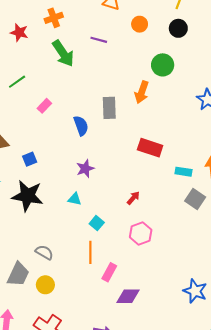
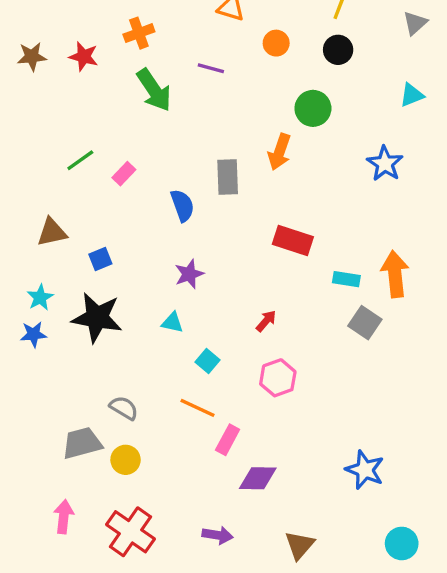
green line: (17, 82) -> (80, 160), moved
orange line: (90, 252) -> (197, 408), turned -65
gray trapezoid: (18, 274) -> (82, 443), turned -130

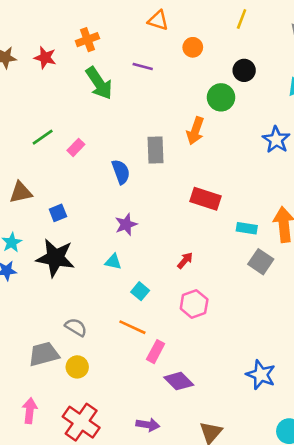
black circle: (338, 50) -> (244, 70), moved
purple diamond: (258, 478) -> (179, 381), turned 44

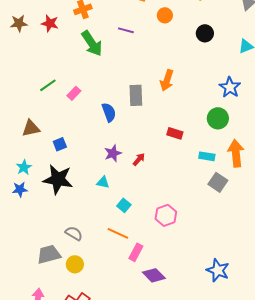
green circle: (221, 97) -> (218, 118), moved
red rectangle: (206, 199) -> (175, 133), size x0.7
red arrow: (185, 260) -> (139, 159), moved

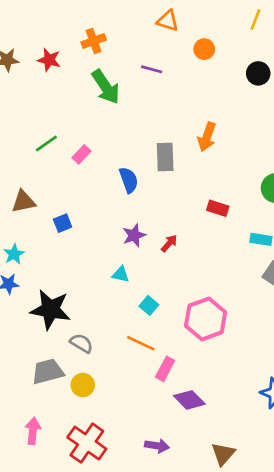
black star: (58, 179) -> (50, 309), moved
pink hexagon: (166, 215) -> (206, 319), size x1.4

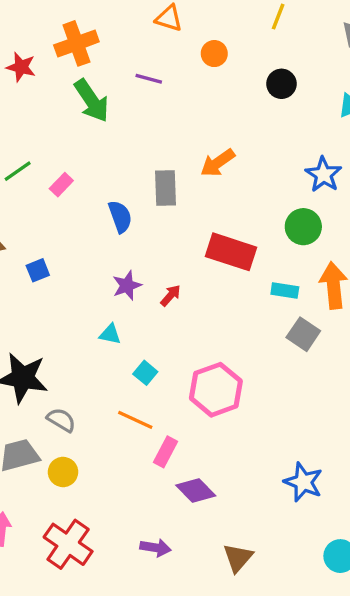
orange cross: (94, 41) -> (76, 43), size x1.4
orange arrow: (207, 137) -> (218, 163), turned 36
red rectangle: (218, 208) -> (231, 252), size x1.8

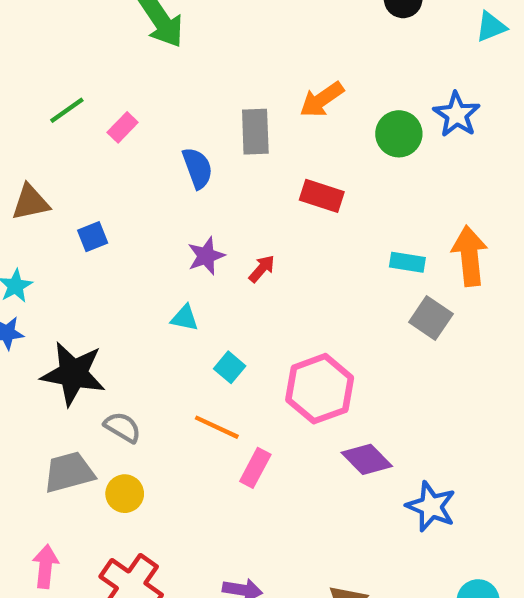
green circle: (303, 227) -> (399, 134), moved
red rectangle: (231, 252) -> (322, 196), moved, size x0.7
purple diamond: (196, 490) -> (367, 459), moved

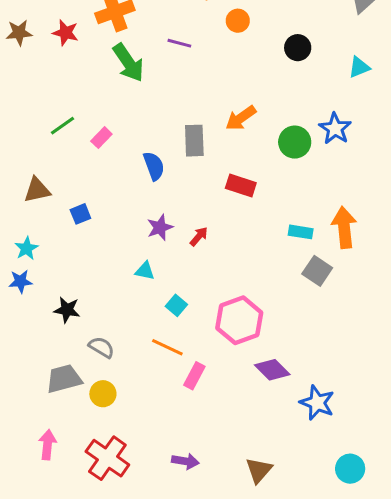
black star: (73, 374) -> (67, 310), size x0.6

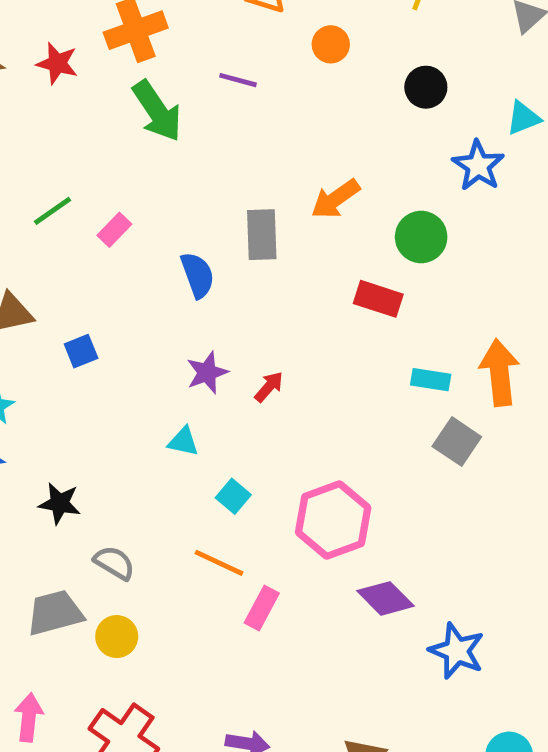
blue star: (335, 129) -> (478, 166), moved
red rectangle: (241, 185) -> (378, 299), moved

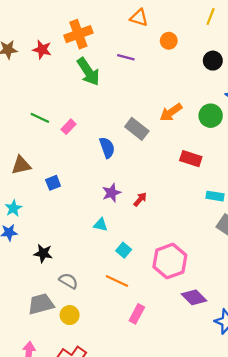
green line: (52, 211) -> (40, 118), turned 60
gray rectangle: (262, 235) -> (137, 129), turned -50
green circle: (421, 237) -> (211, 116), moved
pink rectangle: (262, 608) -> (137, 314), moved

